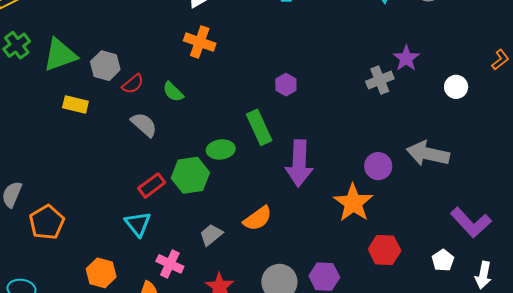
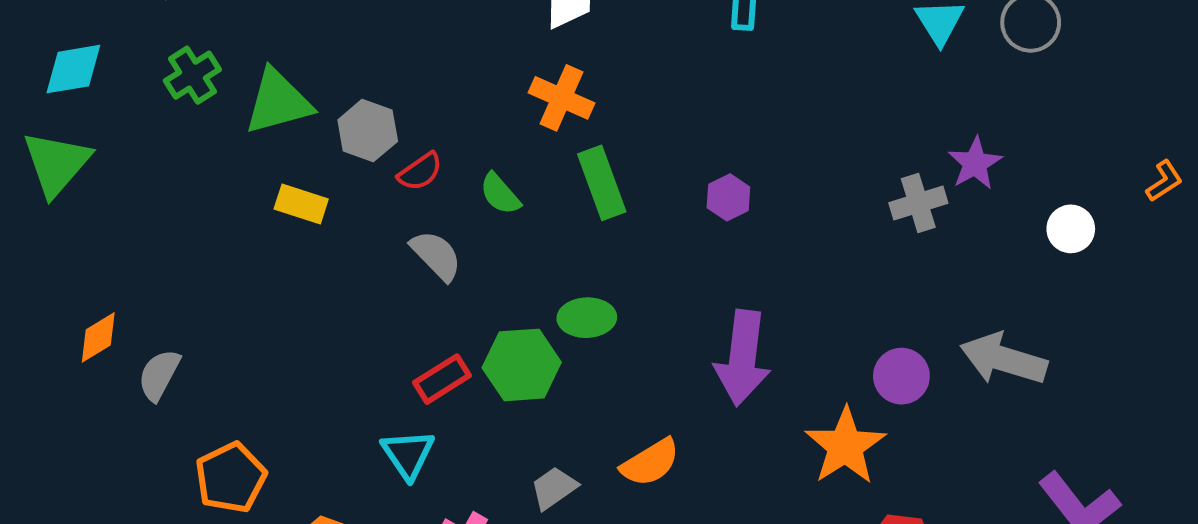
green rectangle: (259, 127) -> (602, 183), moved
orange pentagon: (47, 222) -> (231, 478), moved

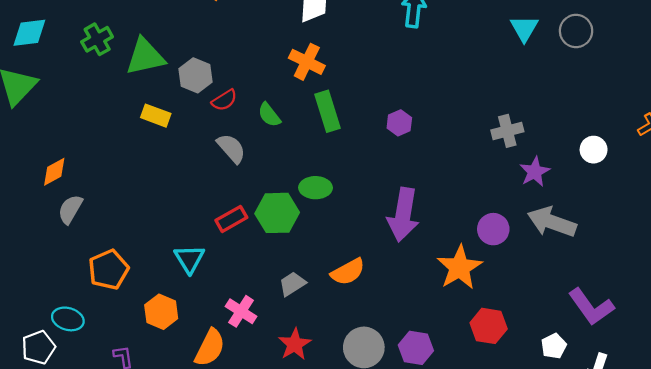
purple star: (975, 163) -> (535, 172), moved
orange diamond: (98, 337) -> (54, 172), moved
cyan triangle: (408, 454) -> (189, 259), moved

